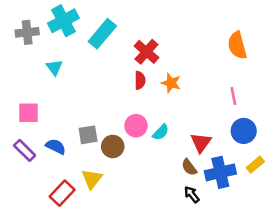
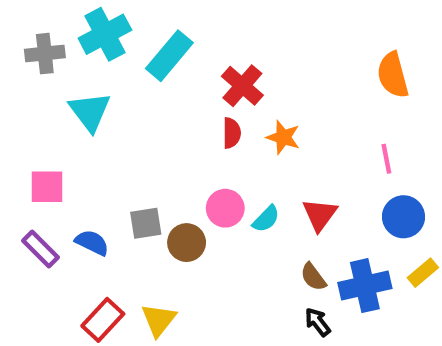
cyan triangle: (54, 67) -> (90, 112), size x1.5
red triangle: (201, 143) -> (320, 215), moved
yellow triangle: (92, 179) -> (159, 320), moved

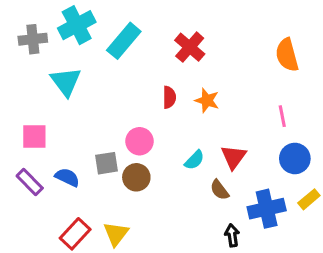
red cross: (242, 86) -> (190, 47), moved
pink circle: (225, 208) -> (139, 141), moved
brown semicircle: (313, 277) -> (220, 190), moved
black arrow: (318, 322) -> (232, 235), turned 30

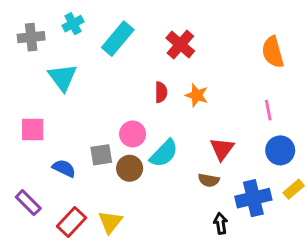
cyan cross: (77, 25) -> (73, 24), size x0.6
cyan semicircle: (194, 160) -> (164, 153), moved, size x1.5
purple rectangle: (30, 182) -> (28, 203), moved
brown semicircle: (220, 190) -> (209, 180), turned -42

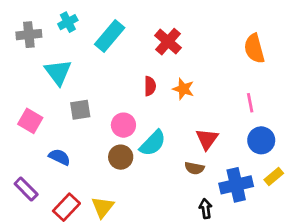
pink square: (33, 130) -> (30, 121), turned 30
gray square: (101, 155) -> (80, 110), moved

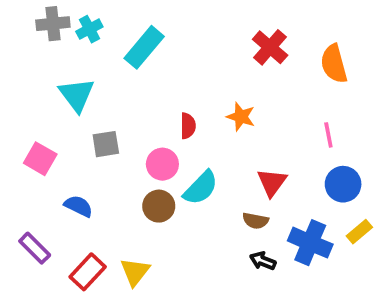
gray cross: (29, 35) -> (53, 24), moved
red cross: (168, 42) -> (270, 47), moved
red semicircle: (150, 86) -> (188, 126), moved
blue cross: (236, 185) -> (310, 243), turned 36
black arrow: (206, 209) -> (263, 261), moved, turned -60

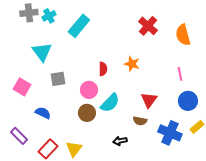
black arrow: (263, 261) -> (120, 141), moved, turned -32

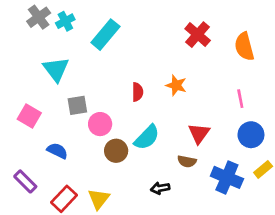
gray cross: (29, 13) -> (39, 17), turned -30
pink circle: (89, 90) -> (100, 124), moved

